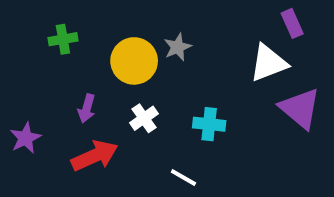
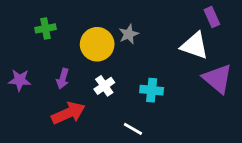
white triangle: (268, 63) -> (195, 46), turned 40
purple star: (25, 138) -> (20, 80), moved, turned 30

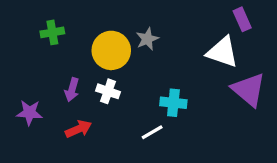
purple star: (20, 80) -> (29, 113), moved
white cross: (104, 86) -> (108, 91), moved, turned -36
red arrow: (68, 113) -> (79, 129), size x0.7
white line: (133, 129) -> (152, 132), moved, turned -60

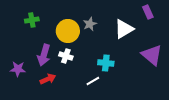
white triangle: (222, 52) -> (124, 29), moved, turned -50
purple arrow: (72, 90) -> (44, 55), size x1.5

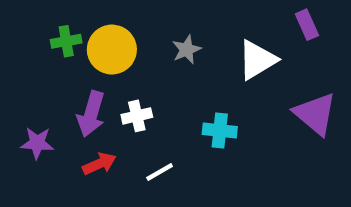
yellow circle: (68, 31) -> (112, 50), moved
white cross: (66, 56) -> (137, 116), turned -32
white line: (93, 81) -> (160, 172), moved

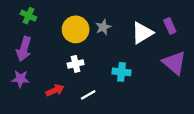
purple rectangle: (307, 25) -> (170, 26), moved
green cross: (66, 41) -> (28, 16), moved, turned 35
yellow circle: (112, 50) -> (76, 29), moved
purple arrow: (91, 114) -> (24, 49), moved

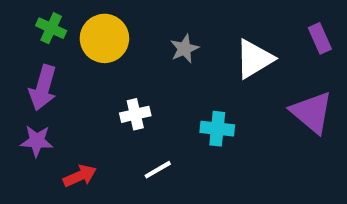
purple rectangle: (170, 26) -> (320, 38), moved
yellow circle: (76, 29) -> (104, 38), moved
red arrow: (55, 90) -> (80, 176), moved

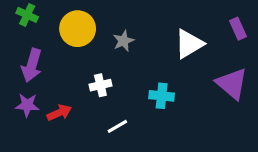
green cross: (51, 28) -> (27, 15), moved
gray star: (184, 49) -> (123, 41), moved
red arrow: (80, 176) -> (59, 113), moved

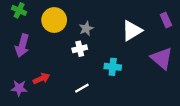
white cross: (100, 85) -> (80, 49), moved
purple star: (27, 105) -> (19, 88), moved

